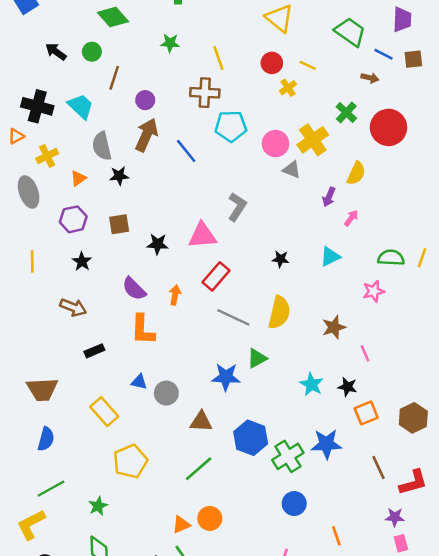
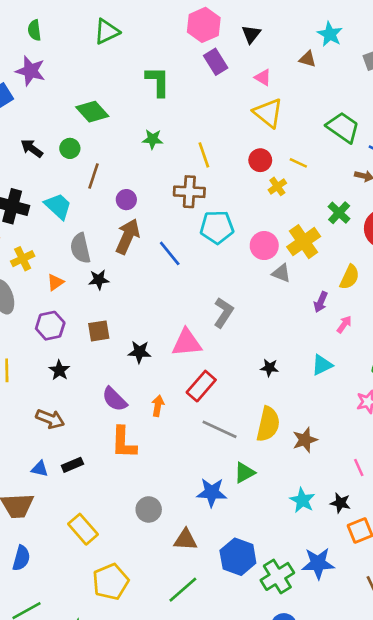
brown star: (334, 327) -> (305, 440), moved
blue triangle: (139, 382) -> (40, 469), moved

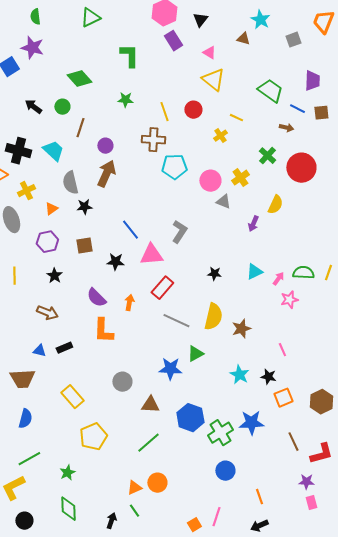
red circle: (260, 160) -> (193, 110), moved
yellow cross: (304, 242) -> (240, 178), size x0.7
blue line: (170, 253) -> (130, 230), moved
pink arrow: (344, 324) -> (278, 279), moved

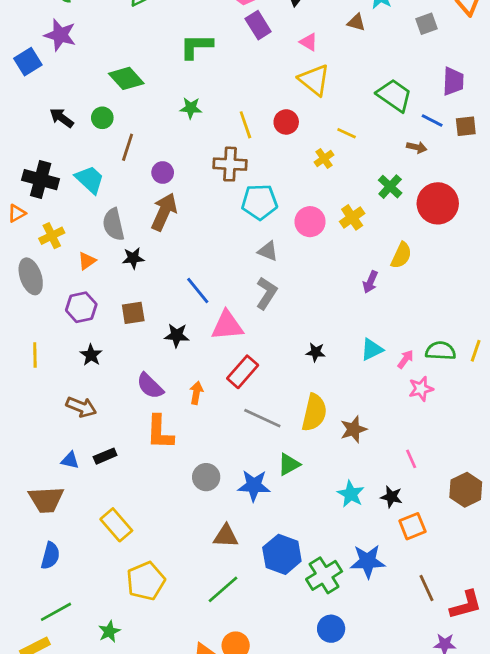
green L-shape: (129, 56) -> (196, 46), turned -90
gray triangle: (223, 202) -> (268, 251), moved
gray circle: (122, 382) -> (206, 477), moved
brown hexagon: (321, 402) -> (466, 490), moved

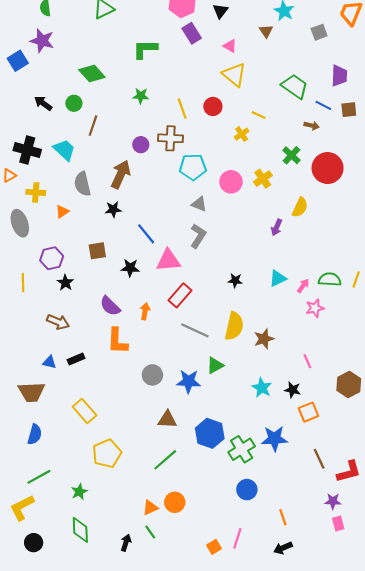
brown triangle: (356, 22) -> (266, 31), turned 40
purple circle: (163, 173) -> (141, 145), moved
yellow cross: (52, 236) -> (36, 192), turned 30
black star: (133, 258) -> (113, 209), moved
purple hexagon: (81, 307) -> (52, 258), moved

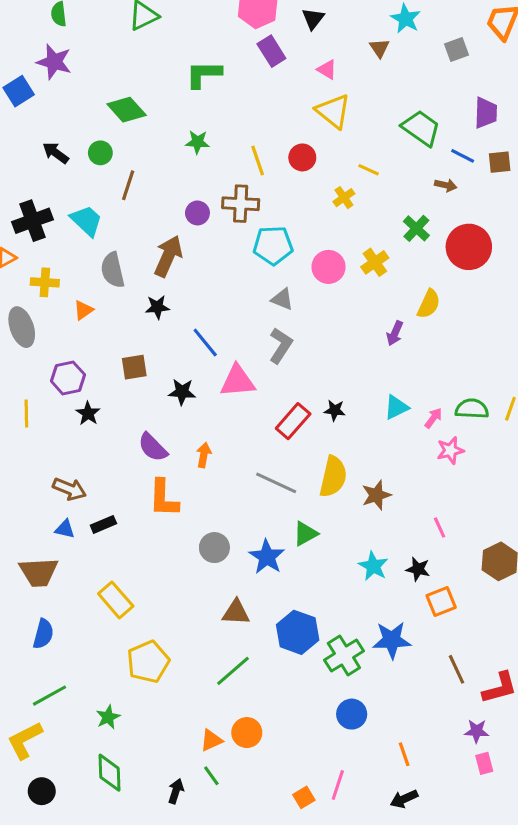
black cross: (27, 150) -> (32, 221), turned -35
red rectangle: (180, 295) -> (293, 421), moved
brown arrow: (58, 322) -> (69, 489), moved
blue star: (189, 381) -> (267, 557), turned 30

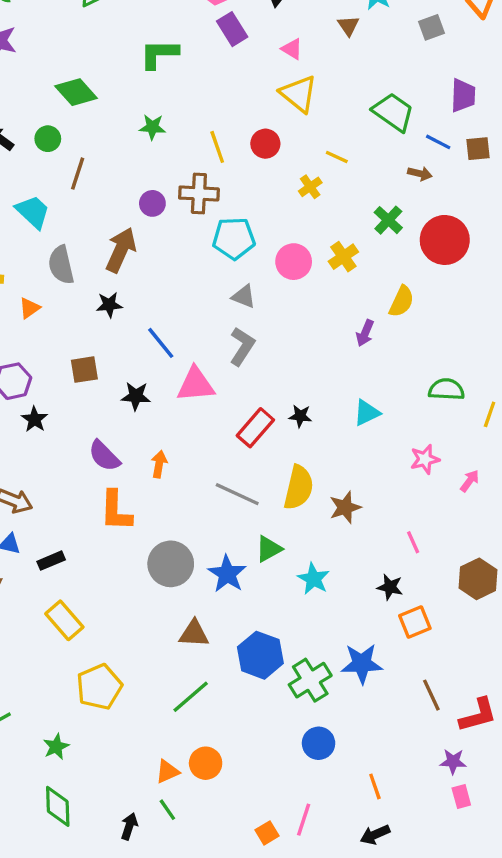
green semicircle: (472, 409) -> (446, 389), moved
pink arrow: (433, 418) -> (470, 481), moved
black rectangle: (103, 524) -> (51, 561), moved
gray circle: (214, 548) -> (171, 564), size x1.4
cyan star: (373, 566) -> (314, 579), moved

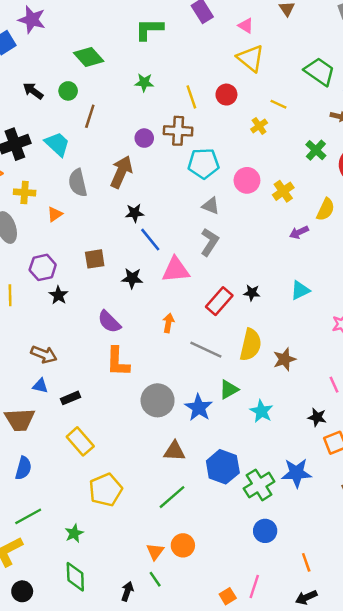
yellow cross: (343, 257) -> (283, 191), moved
black star: (109, 305) -> (135, 213), moved
purple arrow: (365, 333) -> (299, 232), turned 42
orange arrow: (159, 464) -> (168, 323), moved
orange triangle: (167, 771) -> (155, 551), turned -30

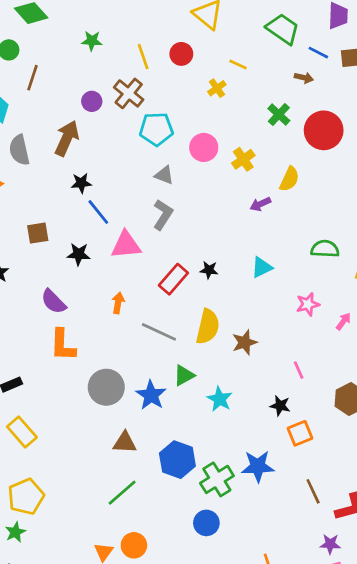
brown cross: (178, 131) -> (129, 93), turned 36
yellow pentagon: (106, 490) -> (26, 497), moved
blue circle: (265, 531) -> (206, 523), moved

